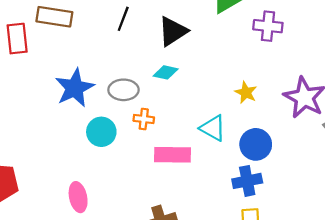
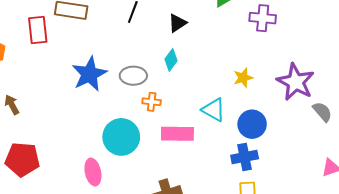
black triangle: (173, 31) -> (177, 23), size x0.7
cyan diamond: (166, 72) -> (171, 60), turned -65
yellow star: (246, 93) -> (243, 78), turned 30
cyan circle: (101, 132) -> (121, 137), moved, size x1.4

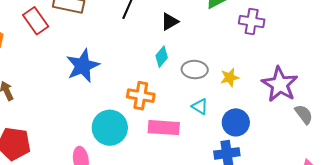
red rectangle: (38, 30) -> (36, 21), turned -32
gray ellipse: (133, 76) -> (195, 70), moved
orange cross: (152, 102) -> (141, 96), size x1.5
cyan triangle: (214, 110) -> (200, 107), size x0.7

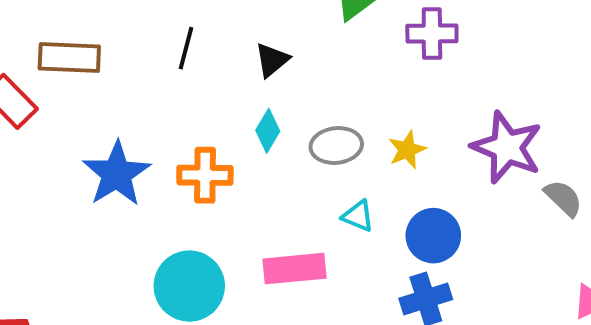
orange cross: (141, 96) -> (205, 175), moved

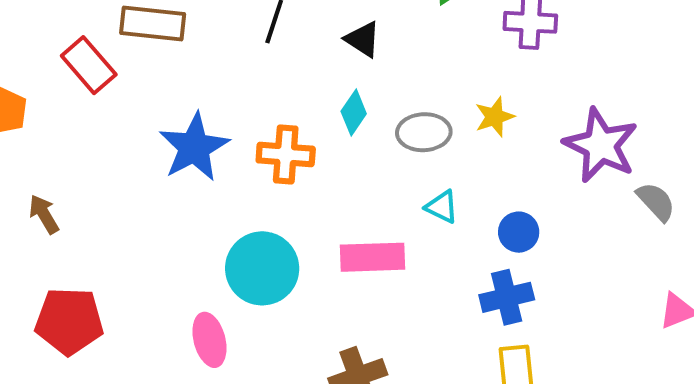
black triangle: (272, 60) -> (363, 39), turned -51
yellow star: (407, 150) -> (495, 117), moved
blue circle: (433, 236) -> (519, 232), size x0.7

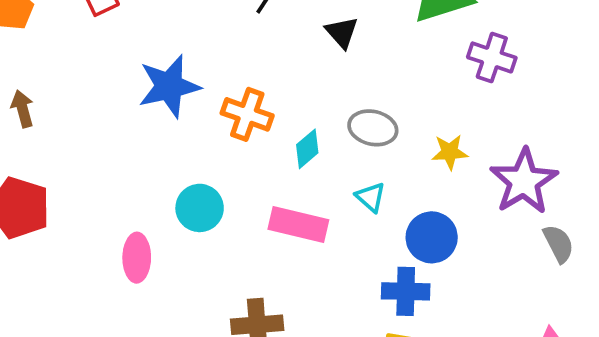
cyan diamond: (354, 112) -> (307, 149), moved
yellow star: (495, 117) -> (450, 152), moved
blue circle: (519, 232) -> (432, 237), size x1.4
cyan circle: (262, 268) -> (200, 208), size x0.7

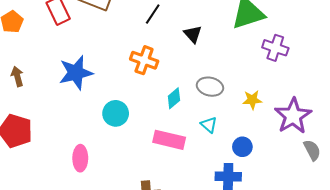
blue star: (169, 86) -> (76, 73), moved
orange cross: (247, 114) -> (144, 60), moved
cyan circle: (200, 208) -> (116, 113), moved
blue circle: (432, 237) -> (242, 147), size x0.7

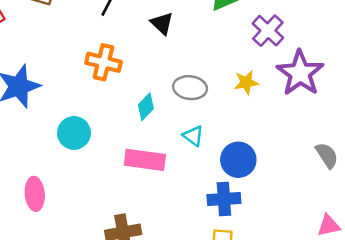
purple cross: (275, 48) -> (268, 31), turned 30
yellow star: (252, 100) -> (246, 82), moved
purple star: (293, 116) -> (300, 73), moved
blue circle: (242, 147) -> (238, 160), size x1.4

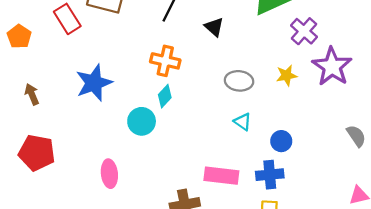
cyan diamond: (146, 107) -> (165, 96), moved
pink rectangle: (145, 160) -> (221, 176), moved
blue circle: (238, 160) -> (281, 141), size x0.7

